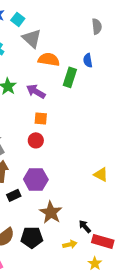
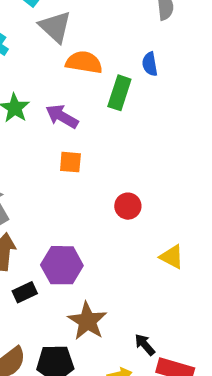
red circle: (36, 140) -> (128, 206), moved

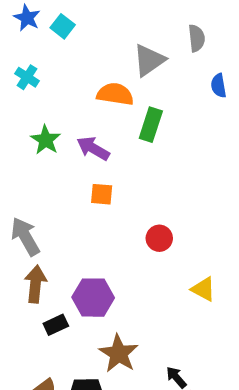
gray triangle: (55, 27) -> (149, 60), moved, turned 42
blue semicircle: (150, 64) -> (219, 86), moved

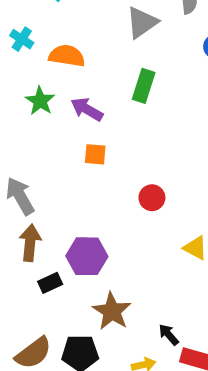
orange semicircle: (115, 94) -> (67, 56), moved

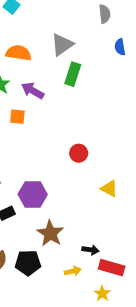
gray triangle: (142, 22) -> (62, 45), moved
orange square: (95, 154) -> (17, 117), moved
black arrow: (169, 335) -> (90, 250), turned 140

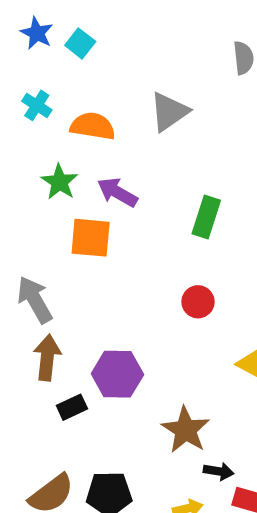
green rectangle: (73, 74) -> (206, 217), moved
orange square: (17, 117) -> (91, 238), size x1.5
brown star: (50, 233) -> (186, 430), moved

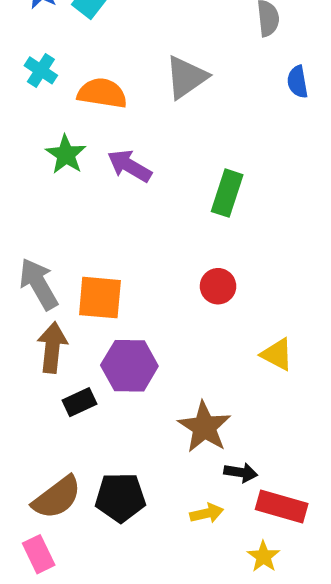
orange square: (91, 238) -> (100, 298), moved

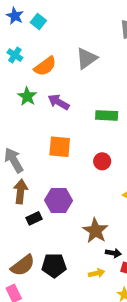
orange semicircle: (102, 93) -> (45, 66), turned 135
green rectangle: (227, 193) -> (107, 115), turned 75
orange square: (100, 298) -> (60, 147), moved

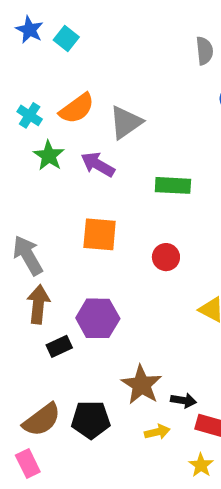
cyan cross: (15, 55) -> (30, 115), moved
gray triangle: (86, 58) -> (126, 122), moved
brown star: (95, 231) -> (141, 385), moved

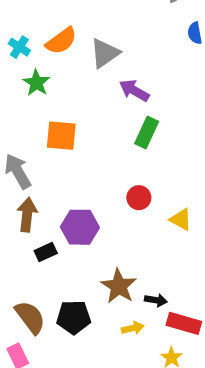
purple arrow: (98, 164) -> (134, 91), moved
green rectangle: (173, 185) -> (147, 132), moved, turned -68
orange square: (100, 234) -> (61, 136), moved
red circle: (166, 257) -> (139, 198), moved
brown semicircle: (42, 420) -> (30, 317), turned -90

